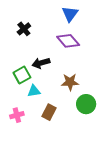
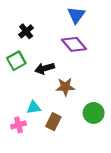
green square: (22, 75) -> (16, 61), moved
brown star: (70, 82) -> (65, 87), moved
cyan triangle: (34, 91) -> (34, 108), moved

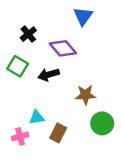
purple diamond: (74, 44) -> (63, 48), moved
green square: (16, 61) -> (18, 66), turned -30
brown star: (65, 87) -> (86, 95), moved

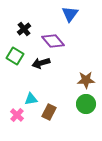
brown star: (86, 95) -> (86, 80), moved
pink cross: (20, 136) -> (17, 115), turned -32

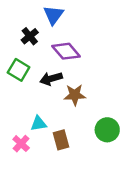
blue triangle: (70, 14) -> (54, 15), moved
brown star: (86, 80) -> (75, 95), moved
brown rectangle: (49, 112) -> (61, 140), turned -42

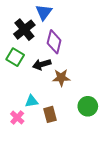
black cross: (30, 36) -> (24, 30), size x1.5
purple diamond: (66, 51) -> (54, 42), turned 55

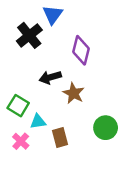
purple diamond: (54, 42) -> (81, 50), moved
green square: (15, 57) -> (18, 106), moved
brown star: (61, 78) -> (74, 93), turned 30

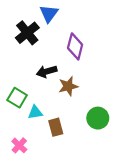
brown star: (74, 93) -> (68, 86), turned 30
pink cross: (21, 141) -> (19, 145), moved

